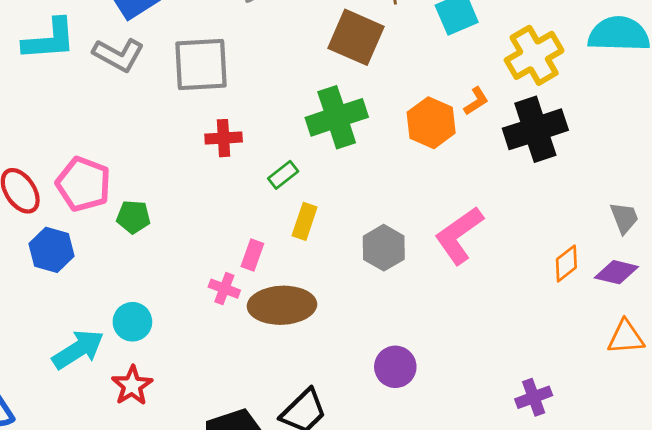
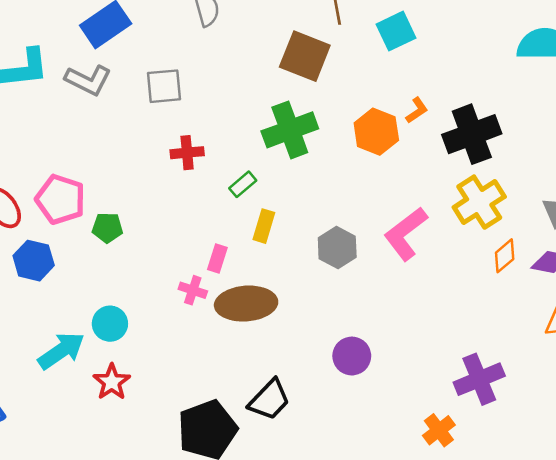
yellow cross: (534, 55) -> (479, 202), moved
gray square: (201, 64) -> (164, 86), size x0.7
purple cross: (534, 397) -> (479, 379), size x1.5

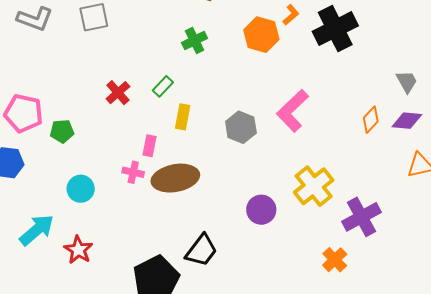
green cross: (290, 130) -> (195, 40), size x0.6
red cross: (187, 153) -> (118, 93), moved, turned -30
yellow cross: (479, 202) -> (314, 186), moved
cyan circle: (110, 324) -> (81, 189), moved

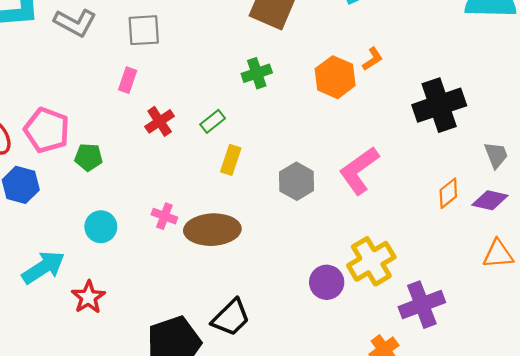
black cross: (335, 29) -> (439, 105), moved
pink rectangle: (149, 146) -> (128, 80), moved
purple circle: (261, 210) -> (327, 282), moved

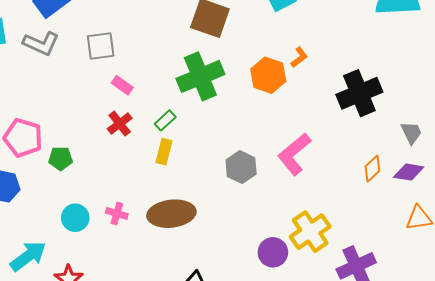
green cross: (257, 73) -> (200, 76), size x1.8
pink rectangle: (128, 80) -> (122, 85), moved, turned -70
yellow rectangle: (231, 160) -> (164, 152), moved
pink cross: (164, 216) -> (117, 213), moved

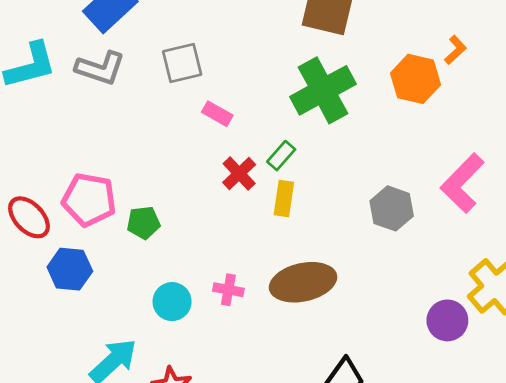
red cross: (120, 124) -> (239, 174), moved

